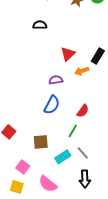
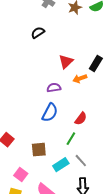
black semicircle: (40, 25) -> (38, 33), turned -32

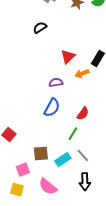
brown square: (39, 150) -> (41, 154), moved
pink square: (21, 175) -> (23, 170), turned 32

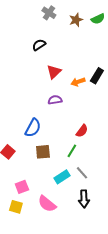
red triangle: (68, 57) -> (54, 72), moved
orange arrow: (82, 74) -> (78, 82), moved
blue semicircle: (52, 108) -> (33, 128), moved
brown square: (41, 154) -> (43, 152), moved

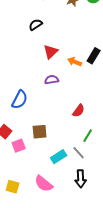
orange arrow: (78, 82) -> (75, 62), turned 40
blue semicircle: (33, 128) -> (20, 100), moved
green line: (72, 151) -> (88, 136), moved
pink square: (22, 187) -> (19, 146), moved

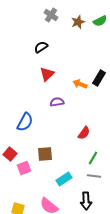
red triangle: (51, 52) -> (47, 74), moved
gray line: (79, 153) -> (94, 176), moved, turned -40

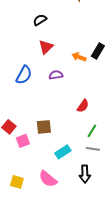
blue semicircle: (25, 122) -> (24, 75), moved

